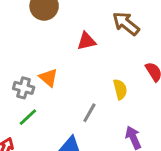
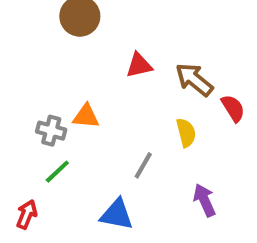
brown arrow: (126, 24) -> (194, 80), moved
orange triangle: (48, 78) -> (86, 116), turned -36

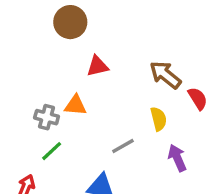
red triangle: (139, 65) -> (97, 66), moved
gray line: (143, 165) -> (123, 146), turned 30
purple arrow: (204, 200) -> (177, 158), moved

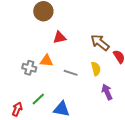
gray line: (123, 146) -> (71, 73), moved, turned 48
green line: (52, 151) -> (38, 99), moved

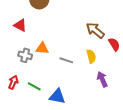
red triangle: (60, 37) -> (20, 25), moved, turned 40
green line: (38, 99) -> (34, 86), turned 72
red arrow: (17, 109) -> (13, 82), moved

